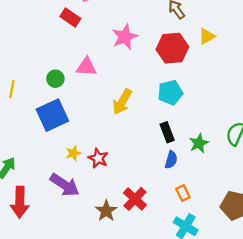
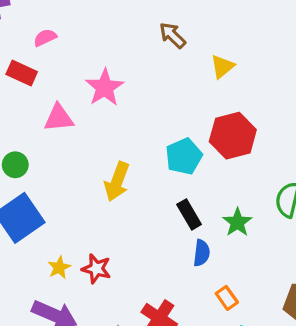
red hexagon: (172, 48) -> (233, 136), moved
pink triangle: (86, 67) -> (59, 118), moved

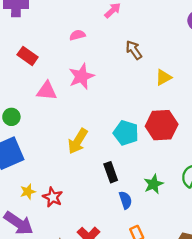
pink semicircle: (45, 38) -> (77, 35), moved
cyan pentagon: (184, 156) -> (126, 133), turned 30
black rectangle: (189, 214) -> (111, 172), moved
blue semicircle: (202, 253) -> (125, 200), turned -36

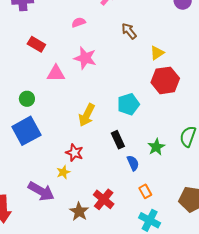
pink star: (81, 76) -> (85, 58), turned -30
red hexagon: (162, 125) -> (165, 80), moved
cyan pentagon: (126, 133) -> (128, 104), turned -30
yellow star: (28, 192) -> (63, 172), moved
red star: (53, 197) -> (74, 153), moved

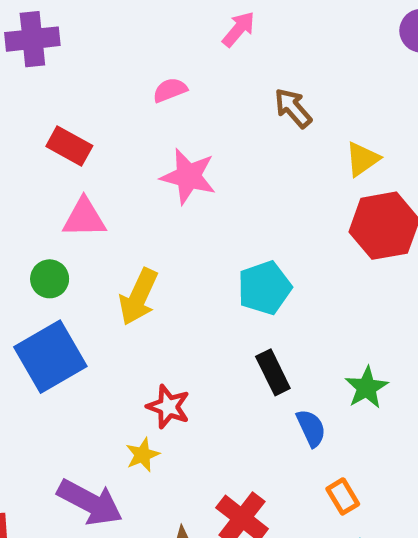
pink triangle: (56, 73) -> (84, 218), moved
cyan pentagon: (128, 104) -> (264, 288), moved
yellow arrow: (87, 115) -> (139, 297), moved

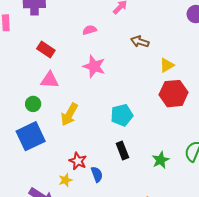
brown arrow: (293, 108) -> (140, 42), turned -36
blue semicircle: (311, 428) -> (97, 174), moved

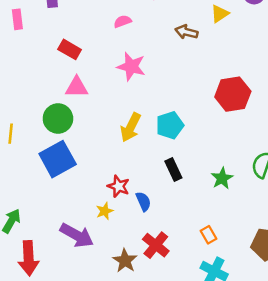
yellow triangle: (167, 65) -> (220, 14), moved
green circle: (33, 104) -> (58, 118), size x1.5
yellow arrow: (69, 114) -> (131, 127), moved

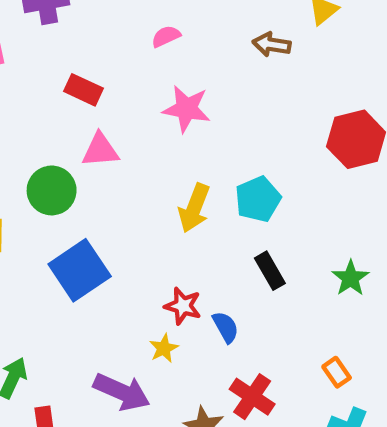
green circle: (58, 118) -> (52, 190), moved

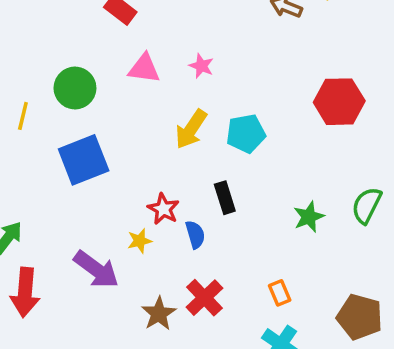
pink star: (187, 109) -> (201, 66), moved, size x0.6
pink triangle: (100, 150) -> (144, 69), moved
black rectangle: (270, 271) -> (225, 198), moved

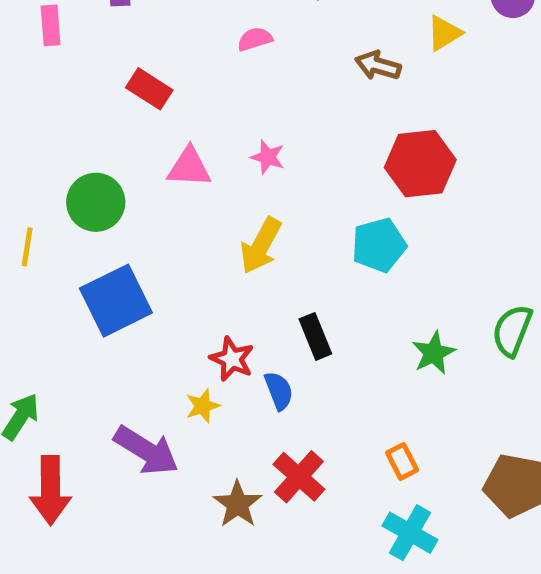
red hexagon: (339, 102) -> (420, 164), moved
cyan pentagon: (246, 133) -> (379, 245), moved

